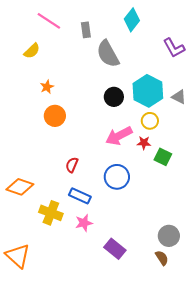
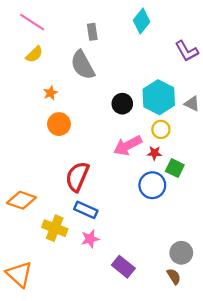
pink line: (49, 21) -> (32, 22), moved
gray semicircle: (108, 54) -> (83, 65), moved
red semicircle: (72, 165) -> (77, 177), size x1.8
blue circle: (117, 177) -> (152, 185), moved

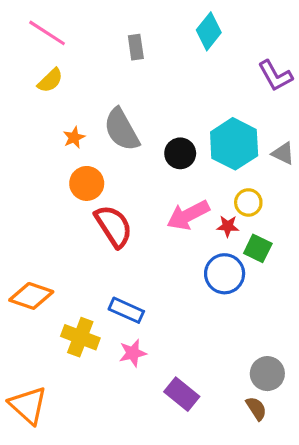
gray semicircle: (83, 65) -> (122, 130), moved
yellow circle: (161, 129) -> (248, 202), moved
red semicircle: (77, 177) -> (114, 226), moved, turned 124

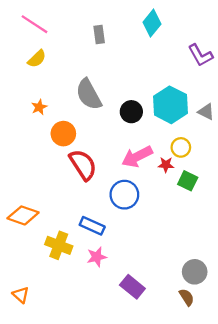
orange star: (74, 137) -> (39, 107), moved
blue circle: (225, 274) -> (124, 195), moved
orange triangle: (28, 405) -> (21, 295), size x0.6

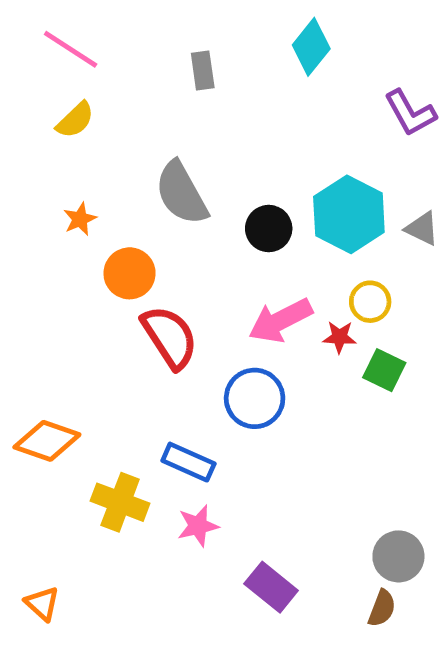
brown semicircle: (187, 297) -> (382, 608), turned 54

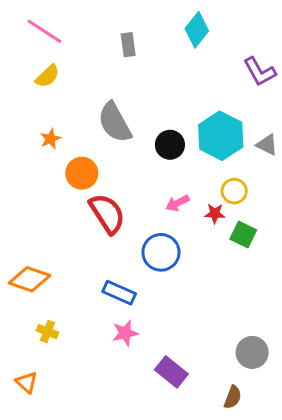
pink arrow: (280, 321) -> (177, 203), size x0.6
yellow cross: (120, 502) -> (47, 332), moved, size x0.6
brown semicircle: (382, 608) -> (233, 397), moved

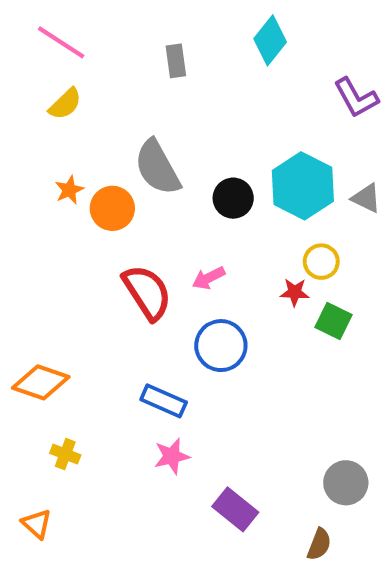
orange circle: (82, 173) -> (112, 208), moved
pink arrow: (177, 203) -> (209, 278), moved

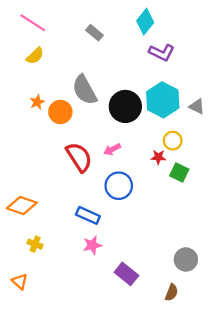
gray rectangle: (176, 61) -> (94, 33), turned -42
purple L-shape: (356, 98) -> (162, 52), moved, turned -35
black circle: (233, 198) -> (125, 106), size x1.5

